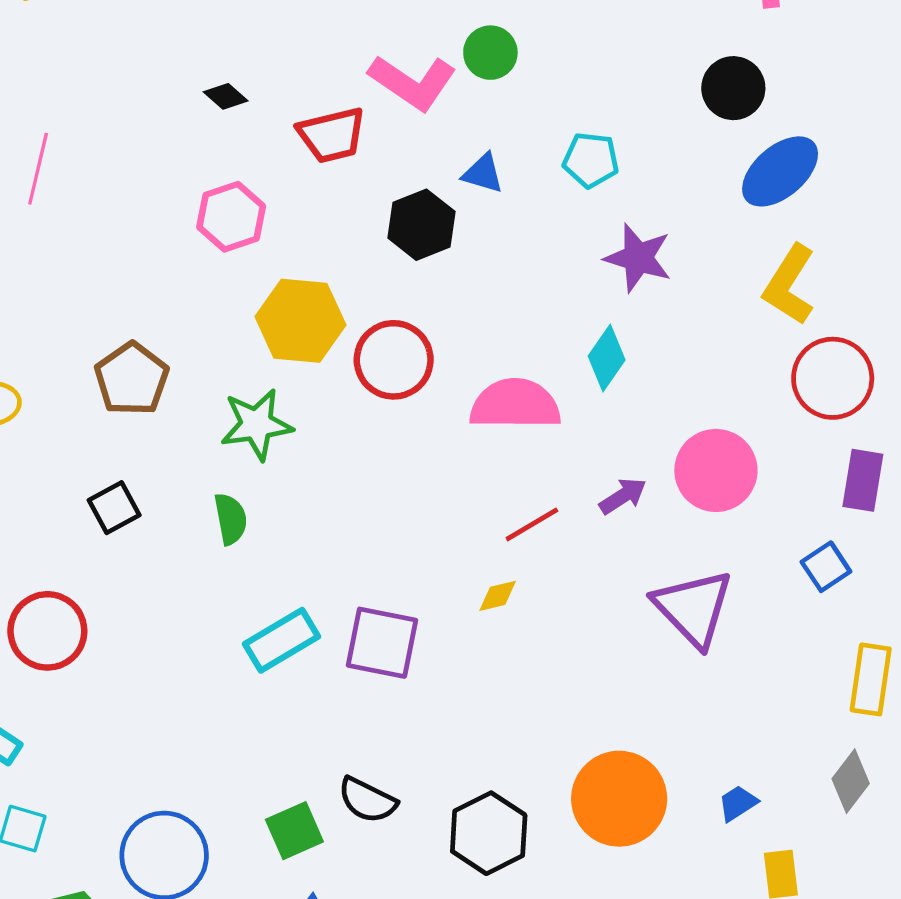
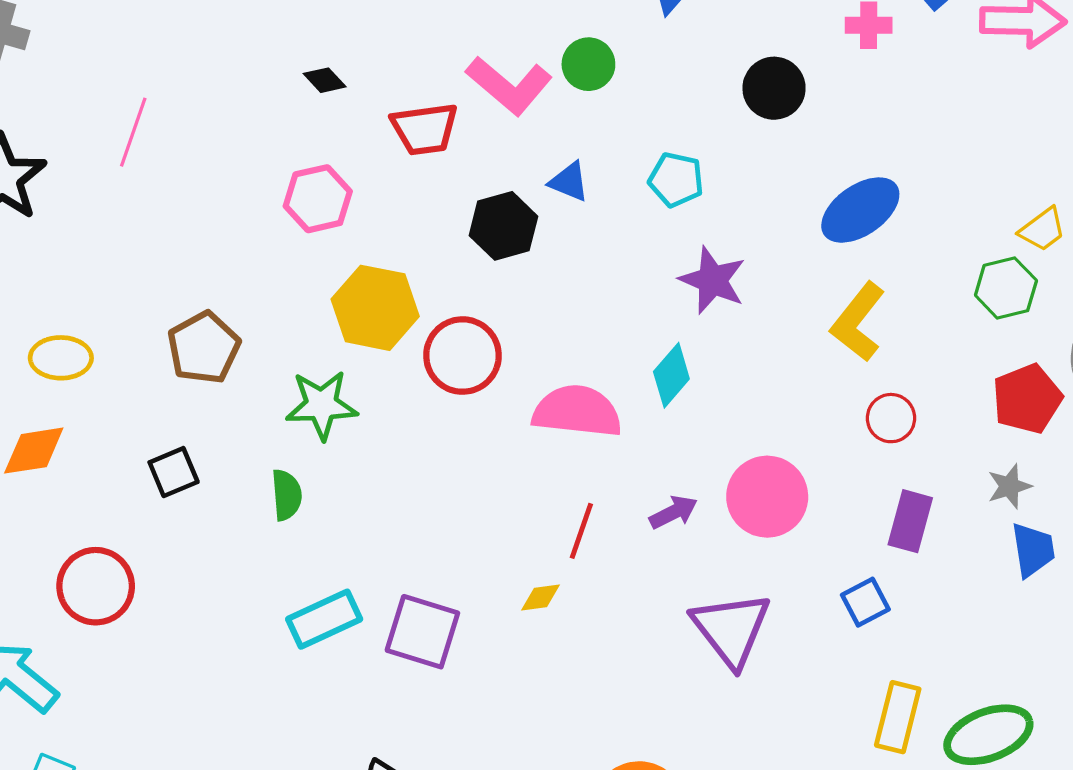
black circle: (733, 88) -> (774, 88), moved
red circle: (833, 378) -> (891, 418), size x0.6
red line: (532, 524) -> (581, 531), turned -46

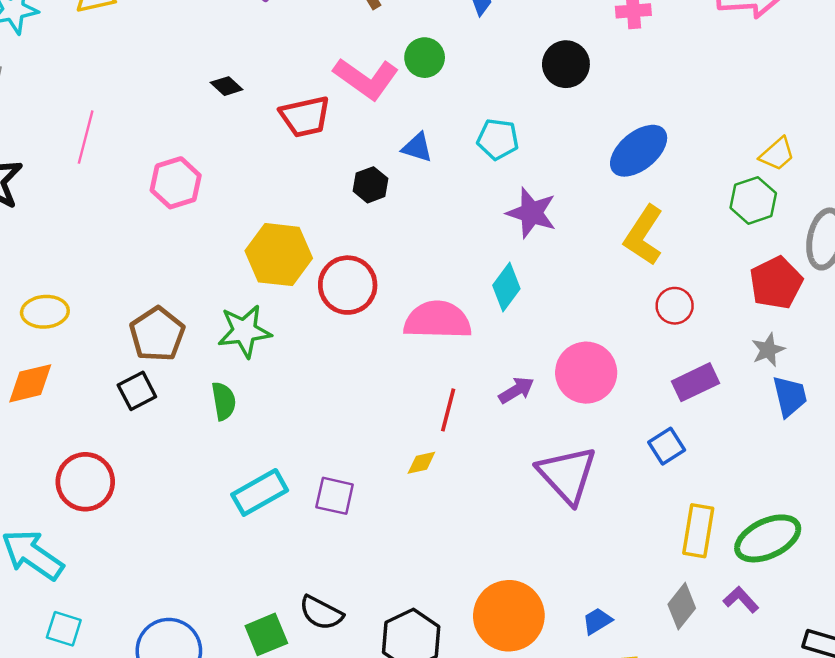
pink hexagon: (318, 199) -> (176, 183), moved
black hexagon: (503, 226) -> (370, 185), size x0.7
brown pentagon: (204, 348) -> (157, 334), moved
purple rectangle: (910, 521) -> (695, 382), turned 54
purple square: (422, 632) -> (335, 496), size x0.7

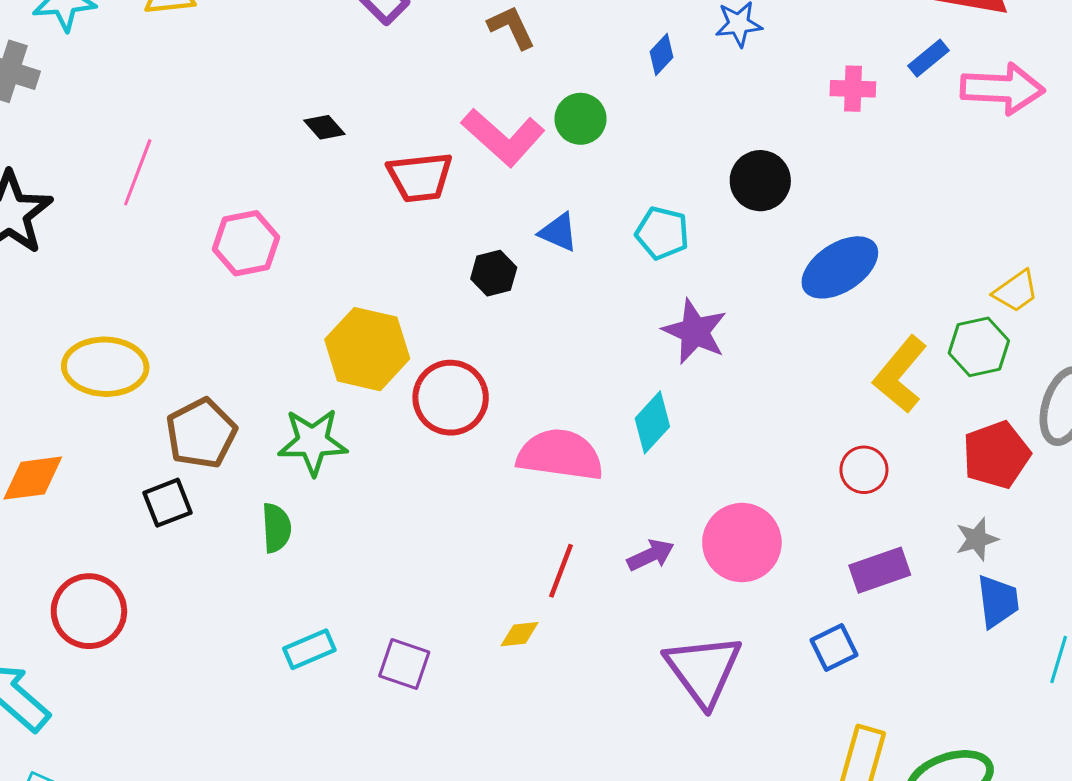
black circle: (566, 64) -> (760, 181), moved
yellow L-shape: (644, 235) -> (900, 374), moved
yellow ellipse: (45, 312) -> (105, 367), moved, size x1.4
cyan rectangle: (260, 492) -> (309, 649), size x0.7

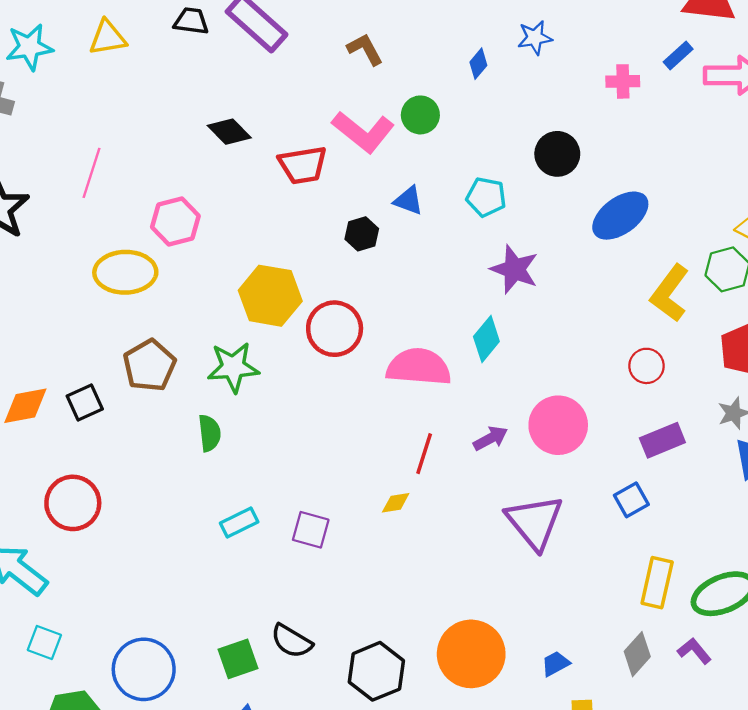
black diamond: (324, 127) -> (229, 132), size x1.4
yellow ellipse: (105, 367) -> (125, 272), moved
black square: (168, 503) -> (85, 402), moved

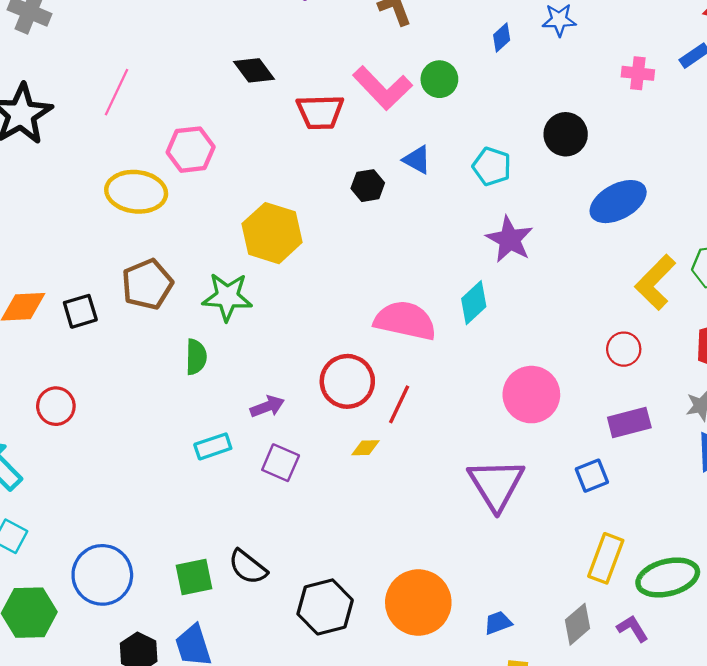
red circle: (335, 329) -> (347, 381), moved
purple arrow: (490, 438) -> (267, 407), moved
red circle: (73, 503) -> (56, 406), size x0.7

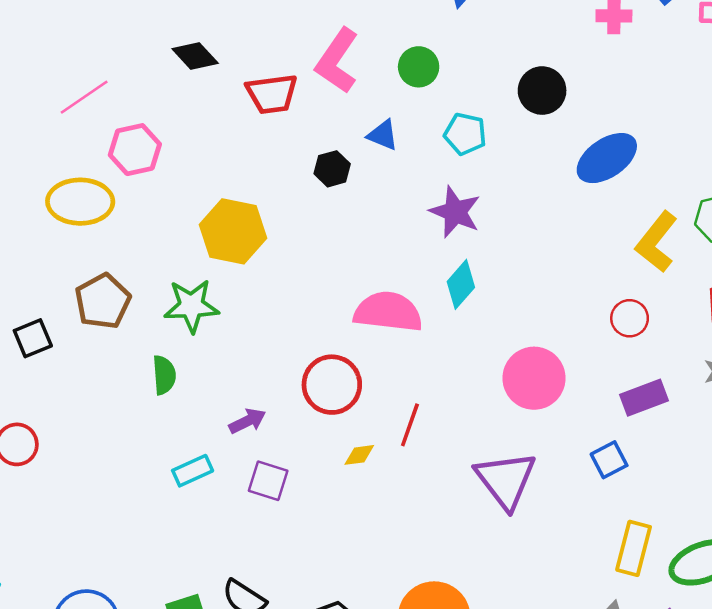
green circle: (439, 79) -> (419, 67), moved
pink L-shape: (382, 88) -> (337, 61), turned 84
pink line: (117, 92) -> (84, 97), moved, turned 36
purple star: (510, 239) -> (455, 212), moved
red line: (399, 404) -> (410, 425), moved

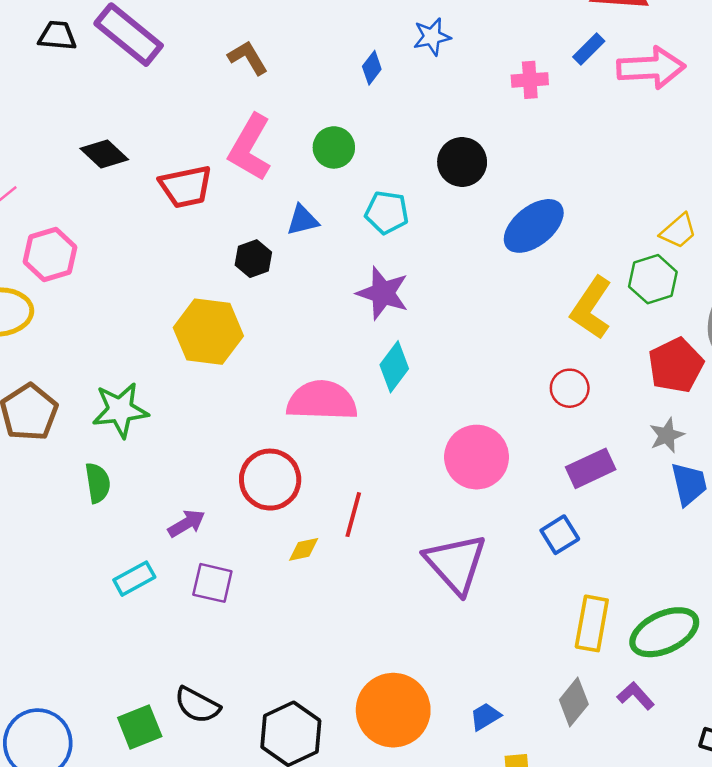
blue triangle: (383, 135) -> (303, 220), turned -32
yellow hexagon: (233, 231) -> (208, 332), moved

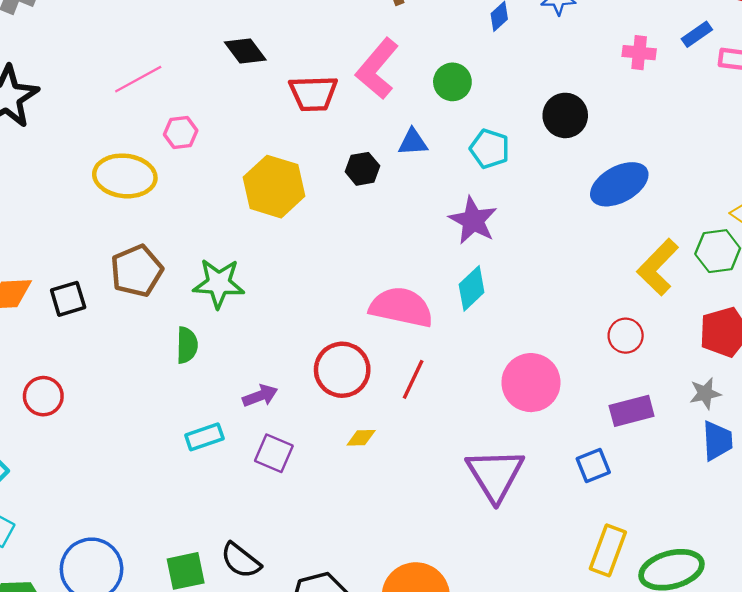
pink hexagon: (50, 254) -> (181, 133), size x0.7
yellow hexagon: (208, 332) -> (274, 187), moved
red line: (353, 515) -> (413, 379), moved

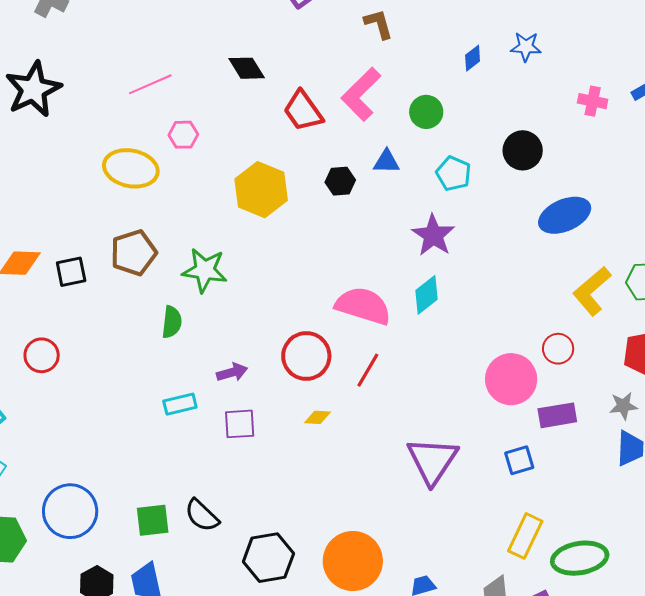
red trapezoid: (313, 93) -> (303, 111), turned 51
pink circle: (531, 383) -> (511, 379), moved
purple square: (274, 453) -> (240, 424), turned -32

